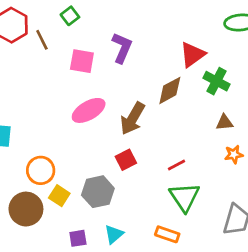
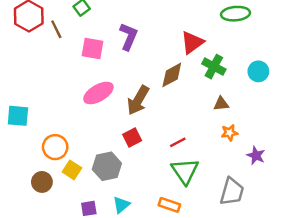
brown circle: (26, 209) -> (42, 182), size x0.7

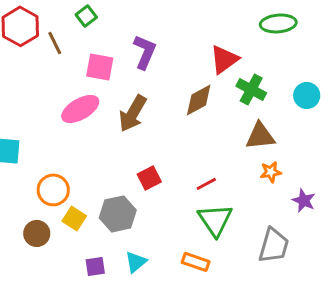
pink ellipse: (98, 93) -> (80, 109), moved
brown arrow: (138, 100) -> (133, 113), moved
brown triangle: (221, 104) -> (260, 136), size x1.5

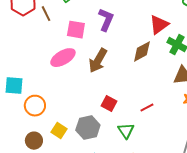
red square: (149, 178) -> (109, 104), turned -35
orange circle: (53, 190) -> (35, 106), moved
green triangle: (215, 220) -> (126, 131), moved, size x0.7

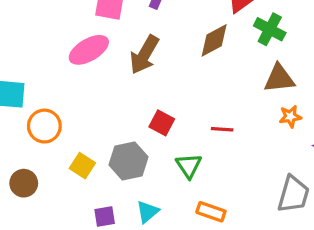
red line: (147, 108) -> (222, 129), turned 32
brown circle: (34, 141) -> (24, 183), moved

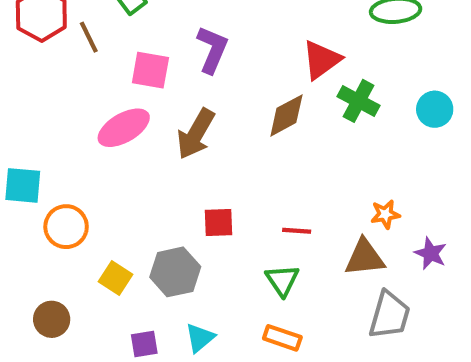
brown triangle: (279, 78) -> (365, 257), moved
red square: (162, 123) -> (218, 222), turned -30
green triangle: (189, 166) -> (282, 280), moved
brown circle: (24, 183) -> (52, 319), moved

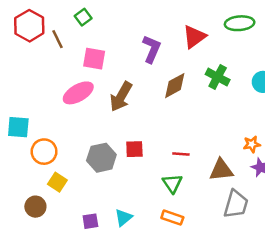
purple L-shape: (212, 49) -> (152, 49), moved
red triangle: (321, 60) -> (194, 37), moved
orange star: (385, 214) -> (252, 144), moved
gray hexagon: (175, 272) -> (101, 158), moved
yellow square: (115, 278) -> (57, 182), moved

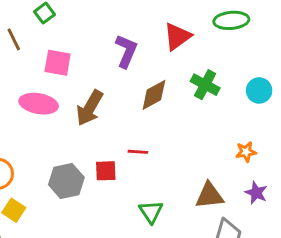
pink ellipse: (78, 93) -> (39, 104), turned 40
orange star: (252, 144) -> (246, 152), moved
red line: (181, 154) -> (138, 152), moved

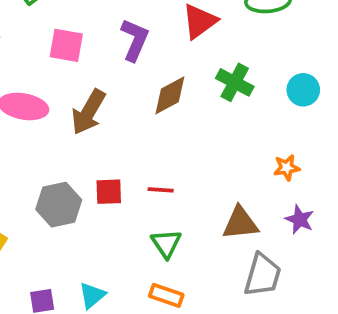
pink square: (58, 63) -> (66, 45), moved
red line: (138, 152) -> (161, 190), moved

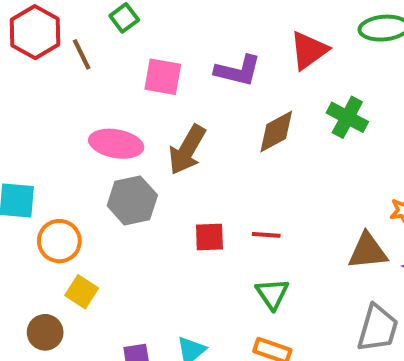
purple L-shape: (135, 40) -> (238, 71), turned 81
gray hexagon: (59, 205) -> (132, 200), moved
brown triangle: (240, 223) -> (368, 251), moved

